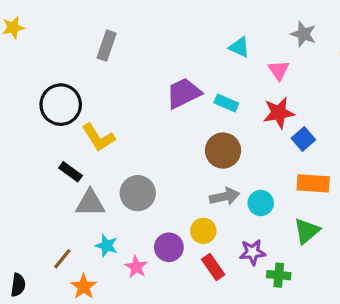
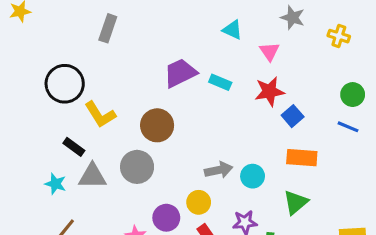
brown circle: (223, 151) -> (157, 125), moved
cyan star: (107, 246) -> (55, 184), moved

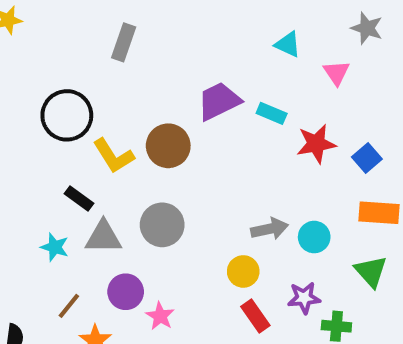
red star: (269, 91) -> (316, 144), moved
brown circle: (157, 125) -> (168, 146), moved
green triangle: (296, 202) -> (371, 271), turned -32
purple circle: (166, 218) -> (126, 292), moved

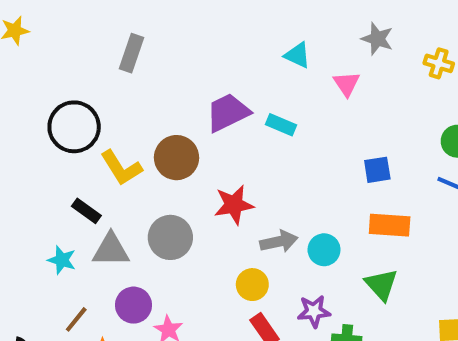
red star: (316, 144) -> (234, 205), moved
blue square: (367, 158) -> (377, 170), turned 32

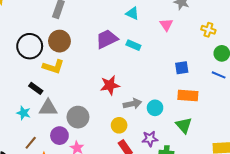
cyan triangle: (297, 55) -> (132, 13), moved
yellow cross: (439, 63) -> (208, 30), moved
brown circle: (177, 158) -> (59, 41), moved
yellow L-shape: (121, 168) -> (53, 67), turned -40
gray circle: (170, 237) -> (78, 117), moved

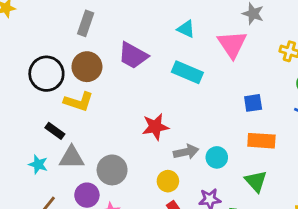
pink triangle: (166, 25) -> (232, 44), size x1.6
purple trapezoid: (107, 39) -> (133, 56), moved, turned -125
cyan rectangle: (133, 45) -> (187, 72), size x1.5

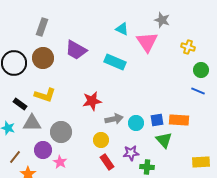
cyan triangle: (186, 29) -> (122, 29), moved
yellow L-shape: (79, 102) -> (45, 95), moved
blue square: (253, 103) -> (157, 120), moved
orange rectangle: (261, 141) -> (179, 120), moved

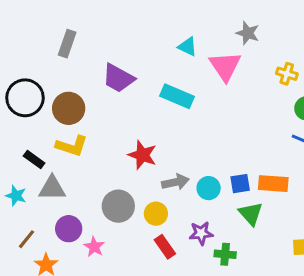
brown circle: (43, 58) -> (69, 108), moved
red star: (92, 101) -> (142, 155), turned 30
gray circle: (61, 132) -> (118, 206), moved

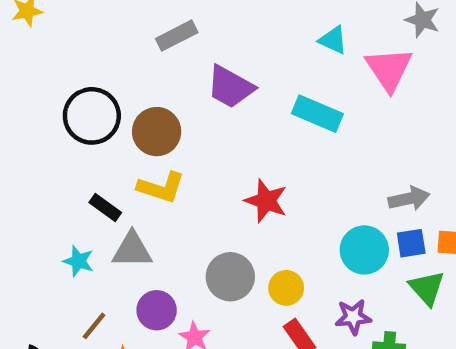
gray rectangle: (67, 44) -> (177, 36), moved, turned 44
gray arrow: (175, 182) -> (409, 199), moved
cyan circle: (209, 188) -> (364, 250), size x1.4

